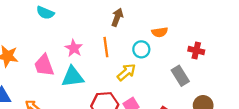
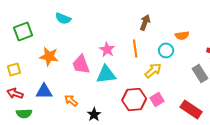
cyan semicircle: (45, 13) -> (63, 18), moved

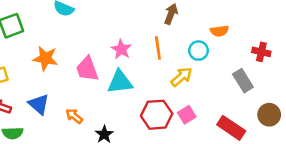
blue triangle: (44, 91) -> (39, 104), turned 42

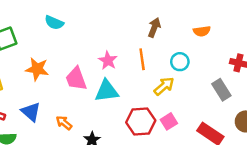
orange semicircle: (219, 31) -> (202, 31), moved

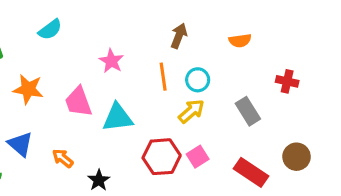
cyan semicircle: (54, 23) -> (50, 30), turned -60
pink star: (108, 60) -> (111, 61), moved
cyan circle: (180, 62) -> (198, 80), moved
gray rectangle: (221, 90) -> (248, 111), moved

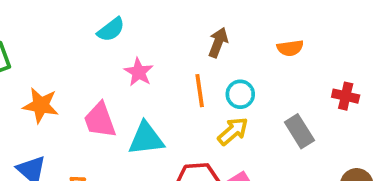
cyan semicircle: (50, 30) -> (111, 30), moved

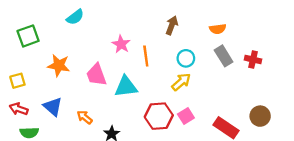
cyan semicircle: (111, 30) -> (75, 17), moved
orange line: (200, 91) -> (146, 56), moved
gray rectangle: (299, 131) -> (224, 56), moved

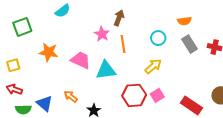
brown arrow: (172, 25) -> (119, 18), moved
cyan circle: (186, 58) -> (158, 38), moved
pink trapezoid: (96, 75) -> (81, 60), turned 135
blue triangle: (53, 107) -> (44, 103), moved

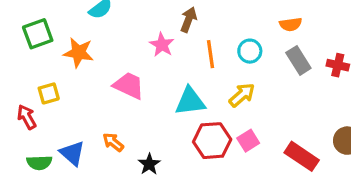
orange line: (123, 44) -> (211, 54), moved
orange star: (49, 52) -> (79, 53), moved
yellow square: (13, 65) -> (49, 93), moved
cyan triangle: (106, 70) -> (190, 101), moved
red arrow: (14, 89) -> (27, 117), moved, turned 42

